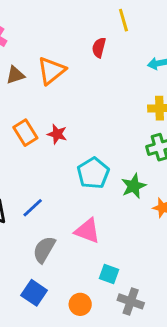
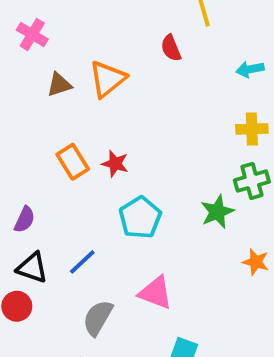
red semicircle: (99, 48) -> (171, 48), turned -36
cyan pentagon: (93, 173) -> (140, 218), moved
green star: (134, 186) -> (217, 212), moved

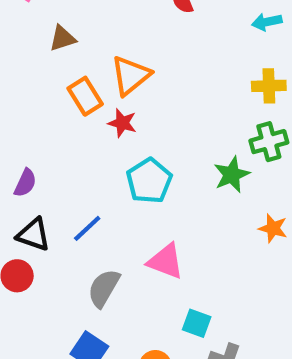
orange triangle: (107, 79) -> (131, 76), moved
orange rectangle: (73, 162) -> (85, 96), moved

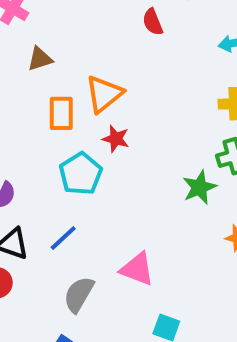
orange rectangle: (85, 96) -> (61, 113), turned 32
red star: (122, 123) -> (116, 139), moved
cyan pentagon: (149, 181) -> (81, 174), moved

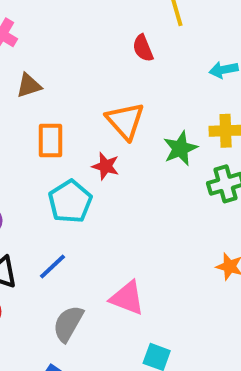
orange triangle: (104, 94) -> (125, 121), moved, turned -33
green star: (199, 187) -> (180, 148), moved

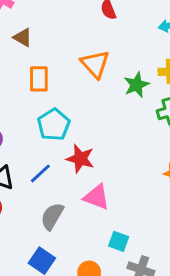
brown triangle: (29, 85) -> (23, 37), turned 48
red star: (106, 166) -> (80, 159), moved, size x1.4

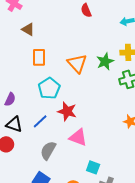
orange triangle: (95, 64) -> (77, 63), moved

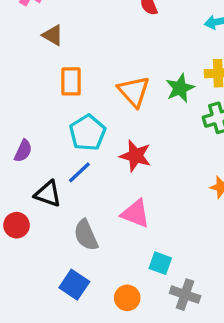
red star: (67, 111) -> (135, 156), moved
blue line: (40, 121) -> (79, 172), moved
black triangle: (14, 124) -> (48, 194), moved
gray semicircle: (48, 150) -> (86, 235), turned -54

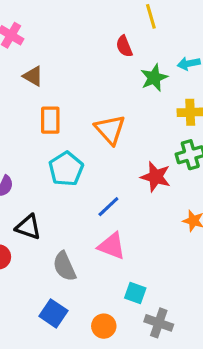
green star: (180, 88) -> (154, 78), moved
red star: (135, 156) -> (156, 177), moved
blue line: (79, 172) -> (108, 207), moved

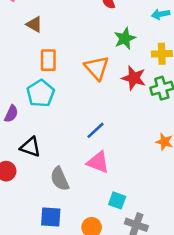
green star: (154, 78) -> (125, 38), moved
cyan pentagon: (66, 169) -> (41, 93), moved
red star: (156, 177) -> (134, 78), moved
blue square: (53, 313) -> (51, 217), turned -30

